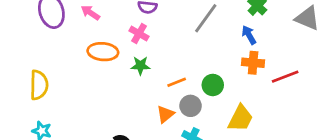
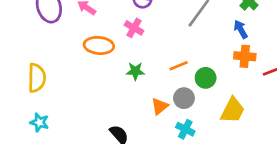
green star: (140, 66) -> (135, 71), moved
orange line: (177, 82) -> (179, 66), moved

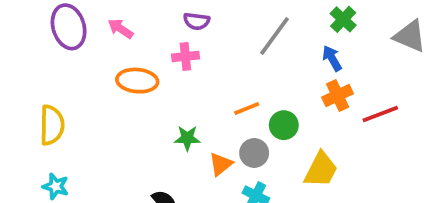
pink cross: (134, 28) -> (185, 56), turned -36
orange cross: (245, 56) -> (338, 95), turned -30
green star: (135, 71) -> (187, 138), moved

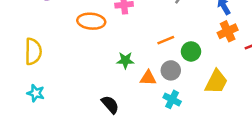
orange triangle: (221, 164) -> (148, 78), turned 42

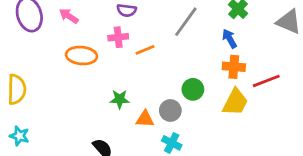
orange cross: (228, 31) -> (234, 67), turned 30
orange line: (166, 40) -> (145, 50), moved
yellow trapezoid: (216, 82) -> (235, 102), moved

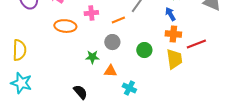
orange line: (145, 50) -> (118, 20), moved
yellow trapezoid: (235, 102) -> (174, 59), turned -35
gray circle: (170, 111) -> (112, 42), moved
cyan star: (19, 136) -> (21, 83), size x1.5

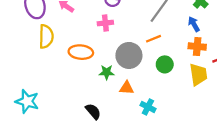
orange line: (118, 20) -> (154, 39), moved
orange ellipse: (65, 26) -> (81, 52), moved
gray circle: (112, 42) -> (129, 55), size x1.5
yellow semicircle: (19, 50) -> (46, 36), moved

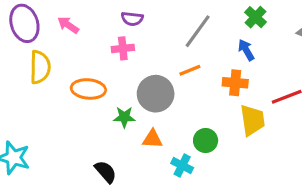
orange cross: (197, 47) -> (235, 83), moved
green circle: (165, 64) -> (206, 141), moved

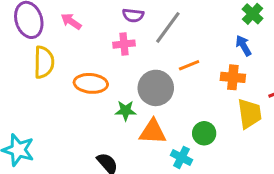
gray line: (198, 31) -> (168, 27), moved
orange triangle: (152, 139) -> (153, 132), size x1.4

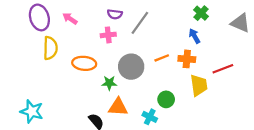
orange line: (189, 65) -> (162, 58), moved
orange triangle: (153, 132) -> (118, 107), moved

